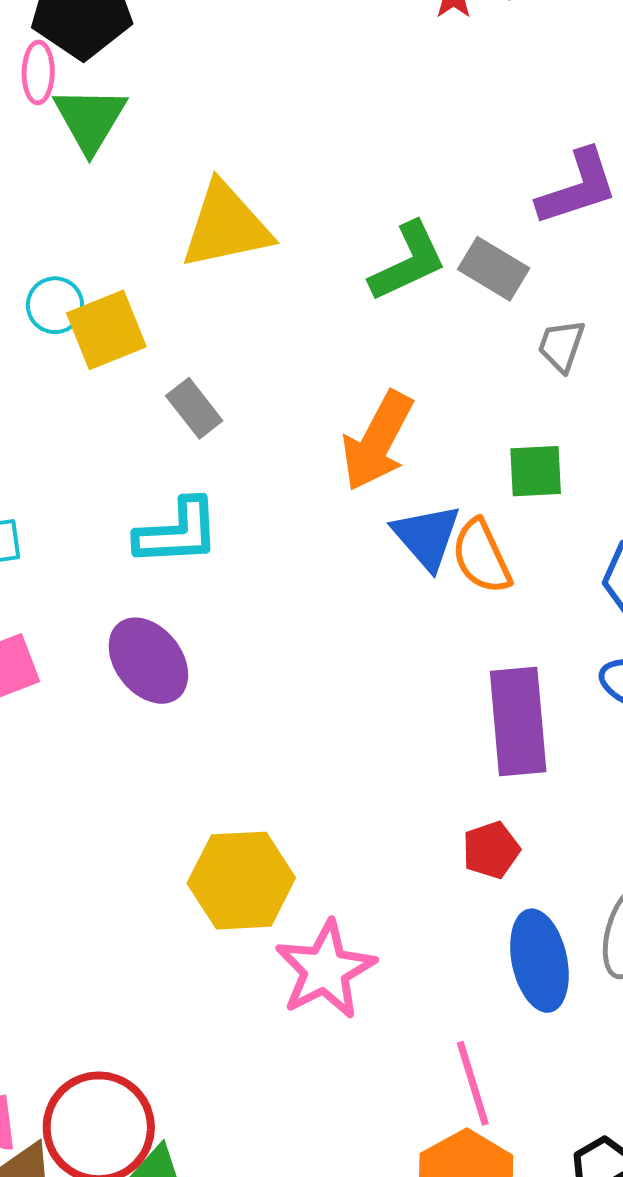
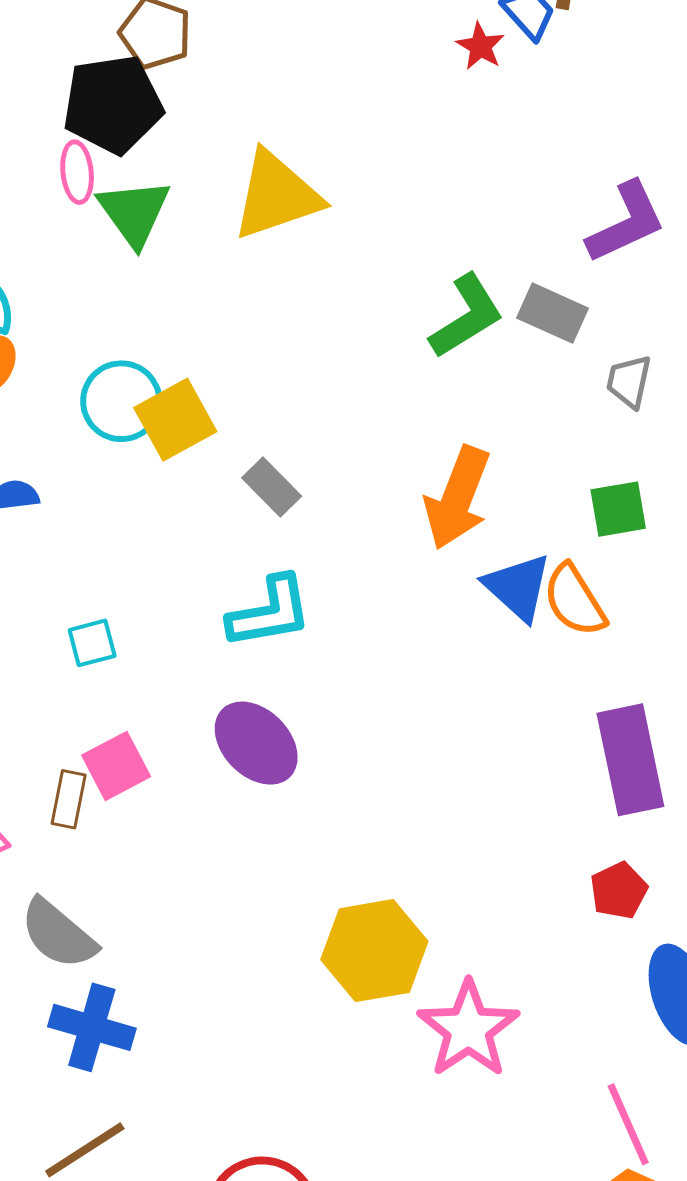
yellow triangle: (226, 226) -> (276, 195), moved
cyan circle: (55, 305) -> (121, 401), size x1.4

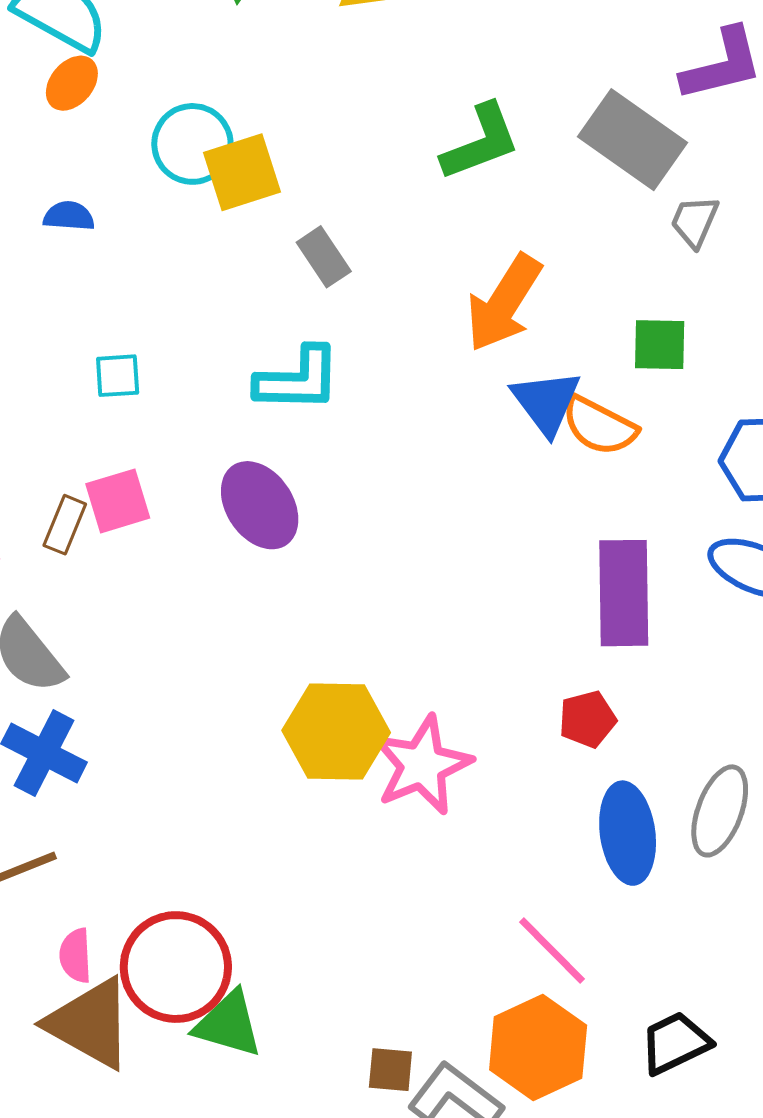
gray rectangle: (552, 313) -> (633, 140), size x1.5
green L-shape: (467, 316) -> (481, 142), moved
orange semicircle: (575, 600) -> (599, 426), turned -42
pink star: (468, 1029) -> (422, 765), moved
pink line: (628, 1124) -> (552, 951), turned -32

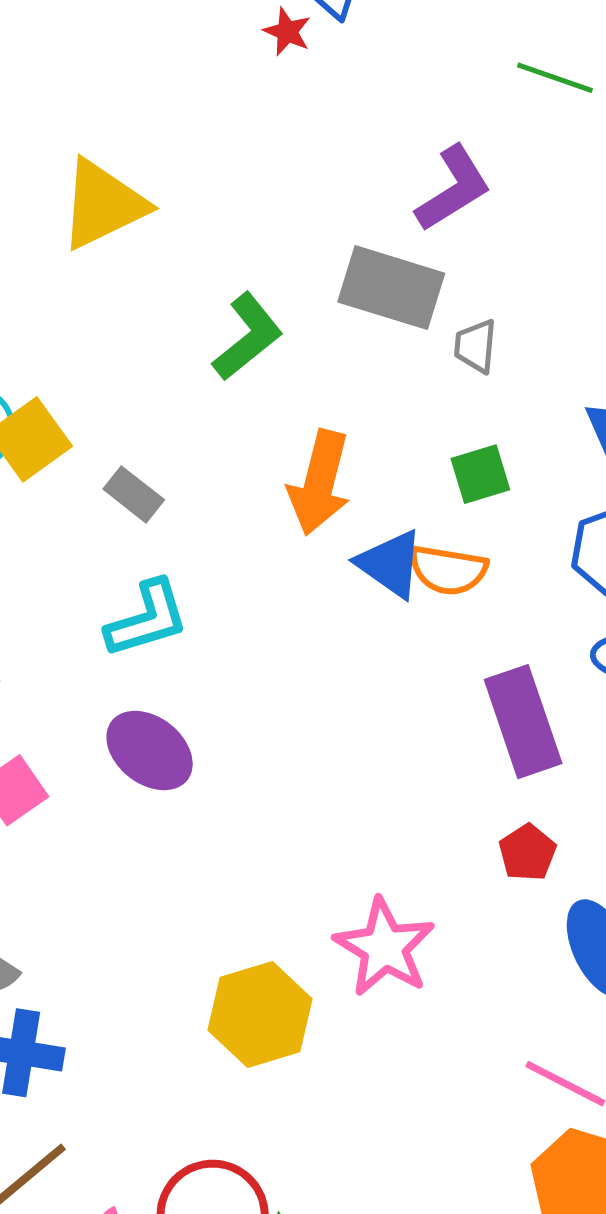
yellow hexagon: (336, 731) -> (260, 1015), moved

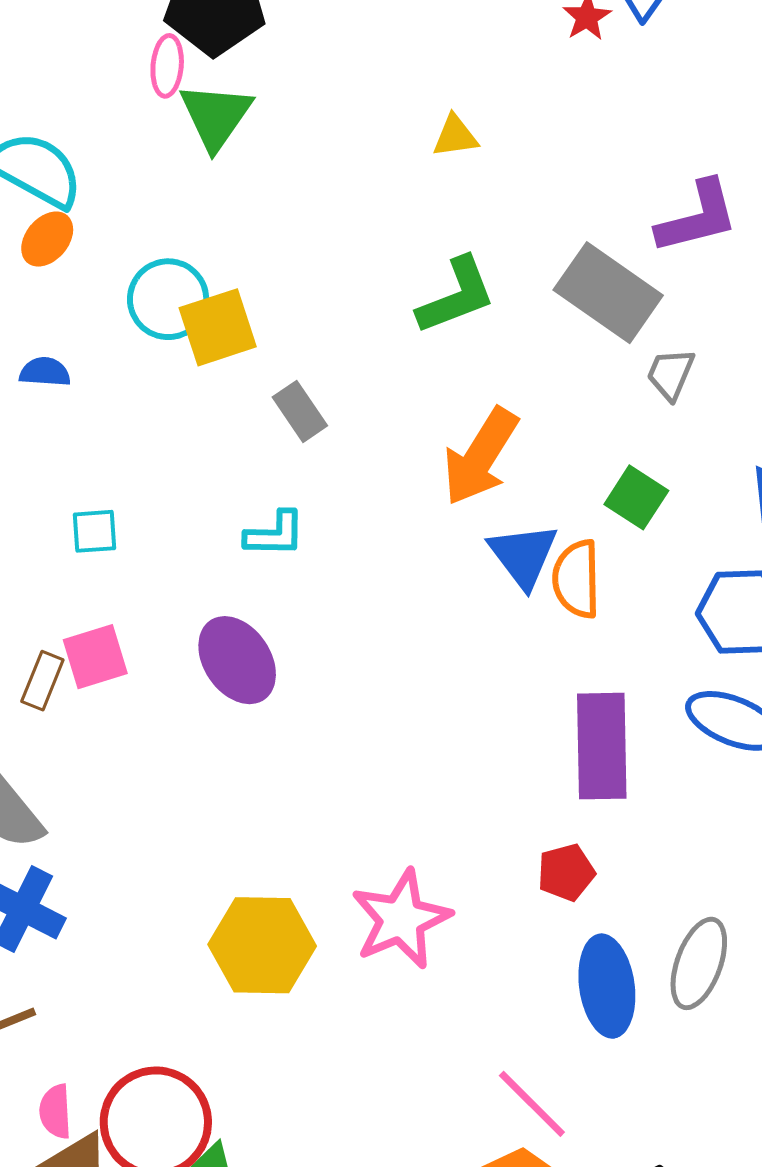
yellow triangle: (103, 204) -> (455, 136), moved, size x0.5
green square: (480, 474) -> (636, 497), turned 32
orange semicircle: (448, 570) -> (577, 579), turned 62
cyan L-shape: (147, 619) -> (275, 534), size x0.7

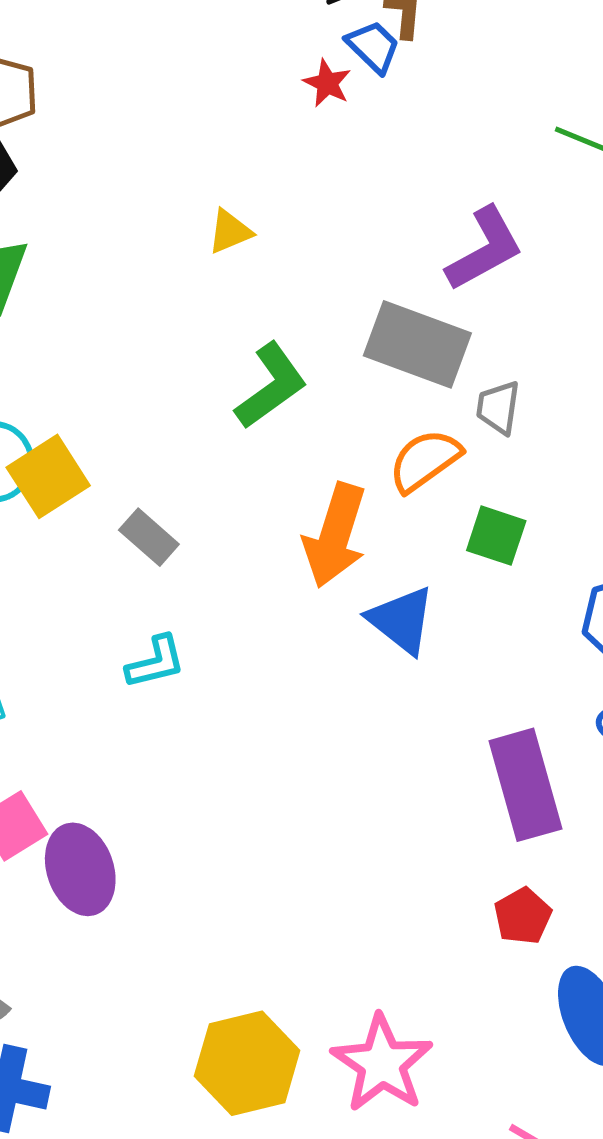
orange semicircle: (577, 579) -> (425, 460), moved, turned 70
purple ellipse: (237, 660) -> (80, 869), moved, turned 30
pink star: (401, 919) -> (382, 1063), moved

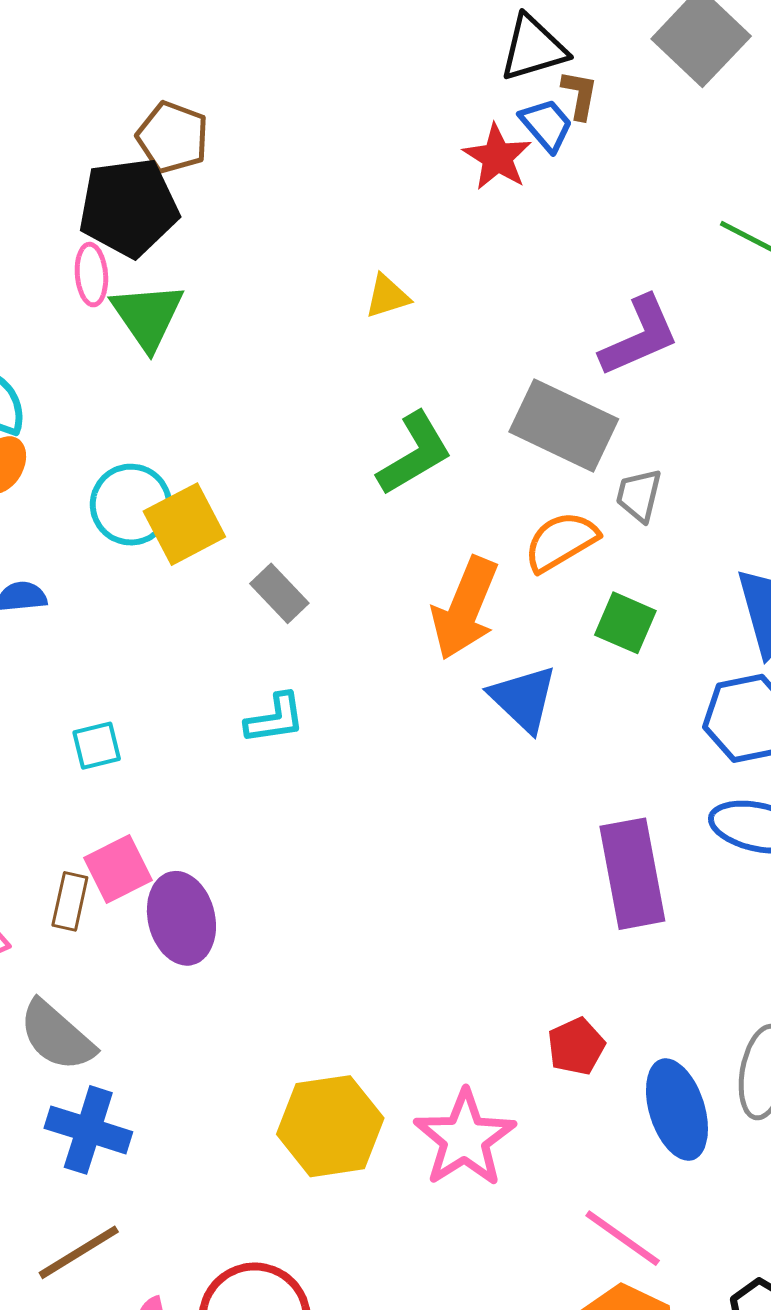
red star: (327, 83) -> (497, 157), size x1.4
red pentagon: (523, 916) -> (576, 1046), moved

